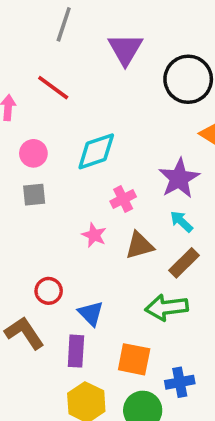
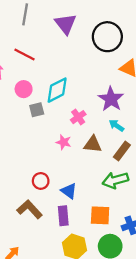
pink circle: (33, 153) -> (24, 89), moved
gray square: (34, 195) -> (37, 110), moved
brown triangle: (139, 245) -> (93, 144), turned 30

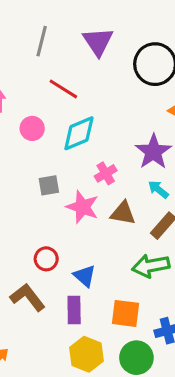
gray line: (25, 14) -> (42, 41), moved
red line: (24, 55) -> (63, 89), moved
gray square: (37, 110) -> (49, 185), moved
pink star: (64, 142) -> (83, 207), size x1.5

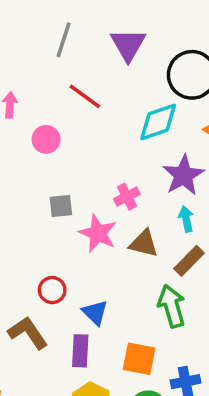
cyan diamond: (79, 133) -> (158, 122), moved
cyan arrow: (158, 189) -> (186, 219), turned 35
green arrow: (151, 266) -> (172, 306), turned 81

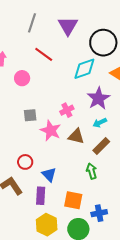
cyan arrow: (186, 219) -> (100, 123), turned -104
green arrow: (172, 306) -> (92, 171), size x0.7

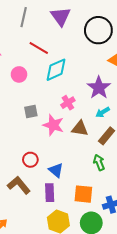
cyan diamond: (84, 69) -> (56, 70), moved

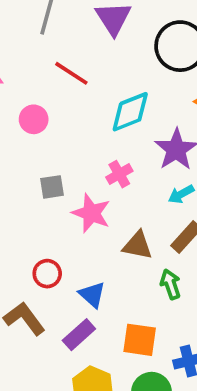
cyan diamond: (56, 70) -> (130, 112), moved
brown triangle: (80, 128) -> (138, 245), moved
purple rectangle: (50, 193) -> (79, 335), turned 48

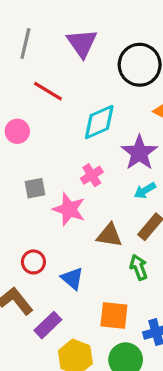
purple rectangle: (79, 335) -> (48, 325), moved

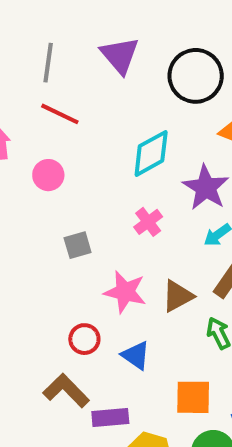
red line: (48, 91) -> (60, 114), moved
pink star: (69, 209) -> (125, 292), moved
brown triangle: (109, 235) -> (178, 296), turned -32
purple rectangle: (48, 325) -> (110, 417), turned 44

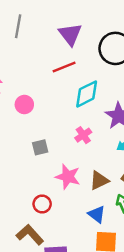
gray line: (48, 63) -> (18, 26), moved
red line: (60, 114) -> (64, 67), moved, turned -50
blue triangle: (136, 355) -> (97, 214), moved

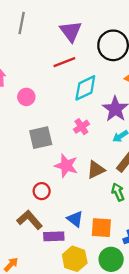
gray square: (40, 147) -> (41, 138), size x1.5
blue triangle: (97, 214) -> (75, 219), moved

